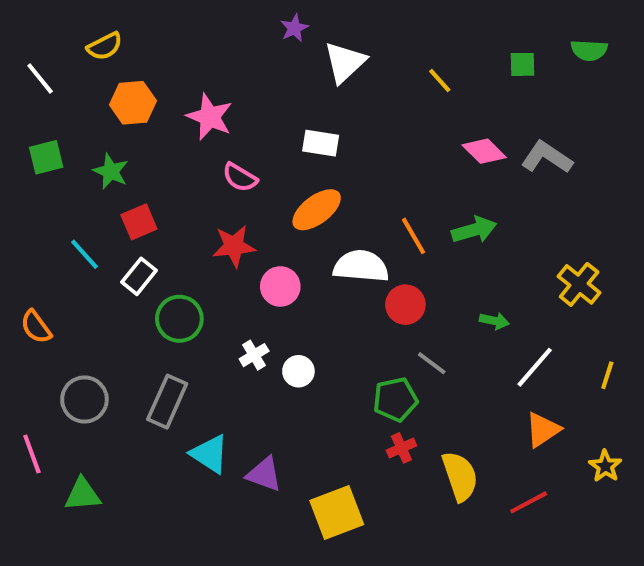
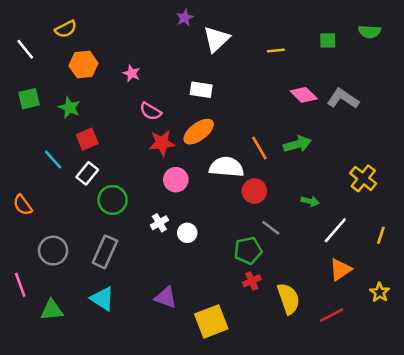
yellow line: (440, 81) -> (276, 51), turned -54
pink star: (210, 117) -> (132, 73), size x0.6
red star: (234, 246) -> (162, 143), moved
cyan triangle: (210, 454) -> (102, 299), moved

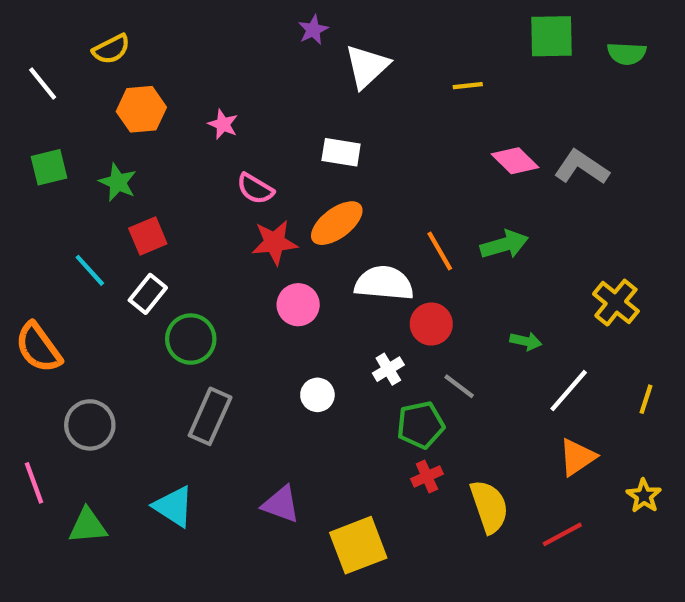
green square: (328, 40) -> (551, 36), moved, size x1.6
orange semicircle: (23, 205) -> (38, 348), size x1.4
white cross: (159, 223) -> (388, 369), moved
gray rectangle: (105, 252) -> (210, 416), moved

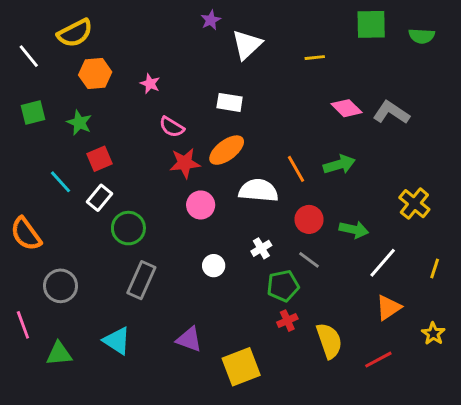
yellow semicircle: (111, 49) -> (75, 33), size x1.4
red circle: (431, 324) -> (309, 219), moved
green arrow: (526, 341) -> (354, 230), size x1.4

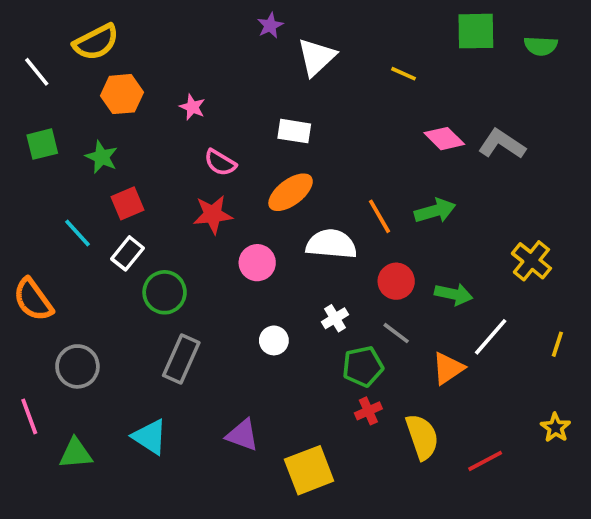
yellow line: (315, 58) -> (404, 74), turned 30
red star: (185, 163) -> (213, 214), moved
orange triangle: (388, 308) -> (448, 368), moved

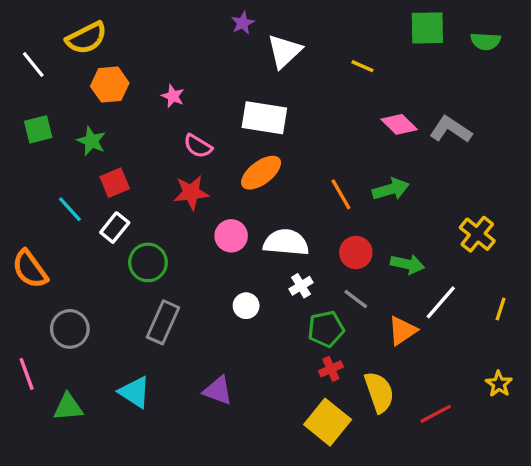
white rectangle: (294, 131) -> (264, 118), size x1.5
white semicircle: (331, 244) -> (286, 242), moved
yellow square: (309, 470) -> (328, 422), moved, turned -30

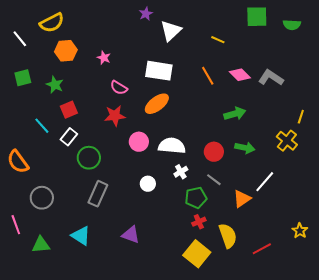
orange line: (341, 194) -> (208, 76), moved
green arrow: (407, 264) -> (245, 148), moved
yellow line: (501, 309) -> (301, 117), moved

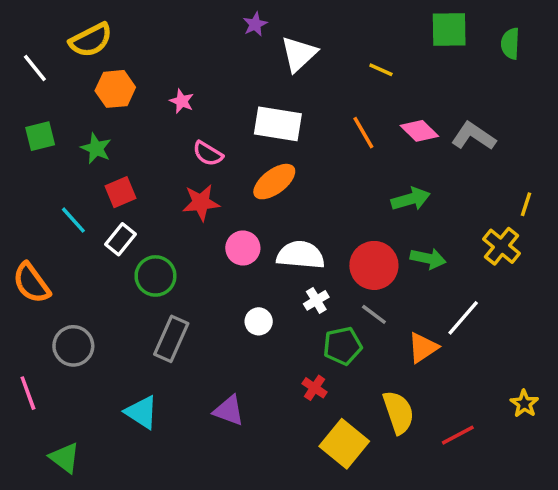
green semicircle: (292, 25) -> (510, 43), turned 90
red circle: (214, 152) -> (374, 265), size x1.4
red cross: (199, 222) -> (315, 388), moved, turned -32
green triangle: (41, 245) -> (65, 458), moved, turned 42

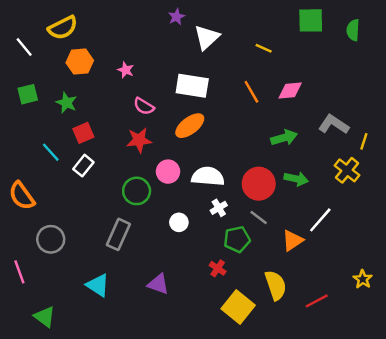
pink diamond: (419, 131) -> (290, 91), turned -50
gray L-shape: (474, 136) -> (334, 124), moved
green circle: (155, 276) -> (137, 191), moved

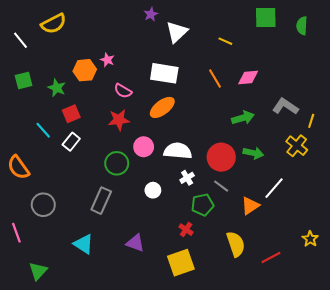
orange hexagon: (80, 62) -> (85, 70), moved
yellow square: (238, 307) -> (181, 263), moved, turned 32
green triangle: (45, 317) -> (38, 271), turned 36

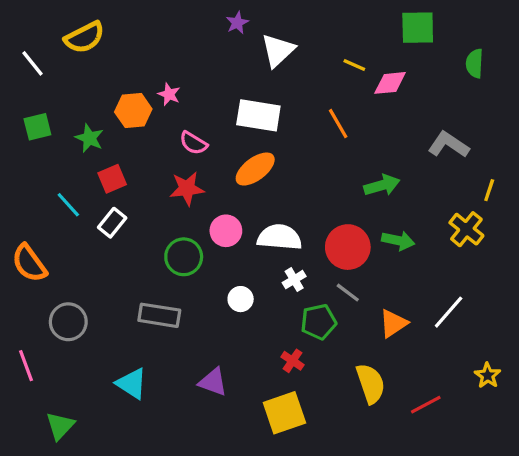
green semicircle: (302, 26) -> (475, 63), moved
pink diamond: (248, 77) -> (390, 83), moved
gray L-shape: (285, 106) -> (449, 145), moved
white line: (274, 188) -> (449, 312), moved
gray rectangle: (101, 201) -> (159, 315), turned 75

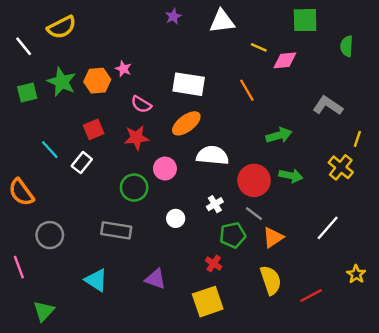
white triangle: (278, 50) -> (222, 21), moved, turned 36
green star: (89, 138) -> (62, 82), moved, size x1.4
red square: (112, 179) -> (94, 129), moved
white semicircle: (280, 237) -> (212, 155), moved
orange triangle: (393, 323) -> (273, 237), moved

